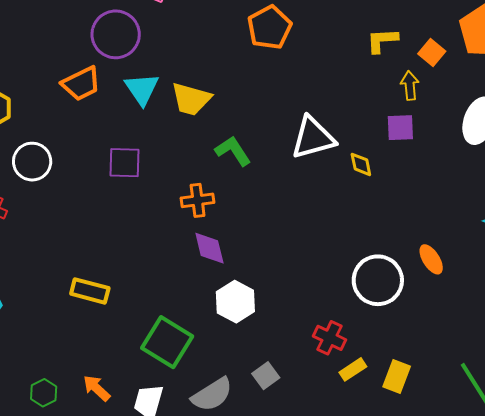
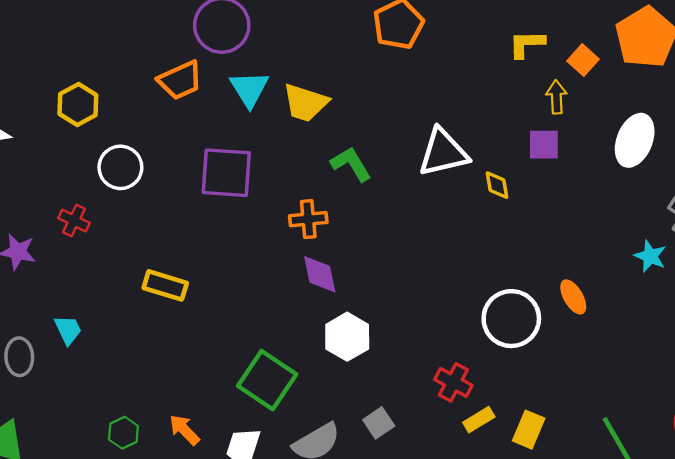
purple square: (124, 163) -> (226, 173), size x1.4
yellow rectangle: (90, 291) -> (165, 285), moved

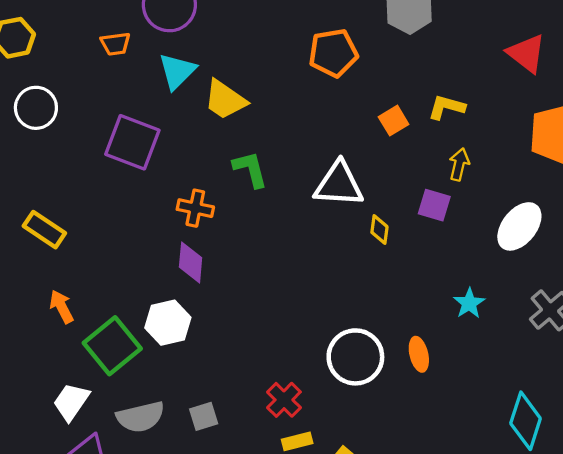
orange square: (583, 60) -> (394, 121), moved
orange trapezoid: (180, 80) -> (115, 44), size x0.7
cyan star: (650, 256) -> (469, 303), moved
white hexagon: (347, 337) -> (168, 323), moved
orange arrow: (184, 430) -> (62, 307), moved

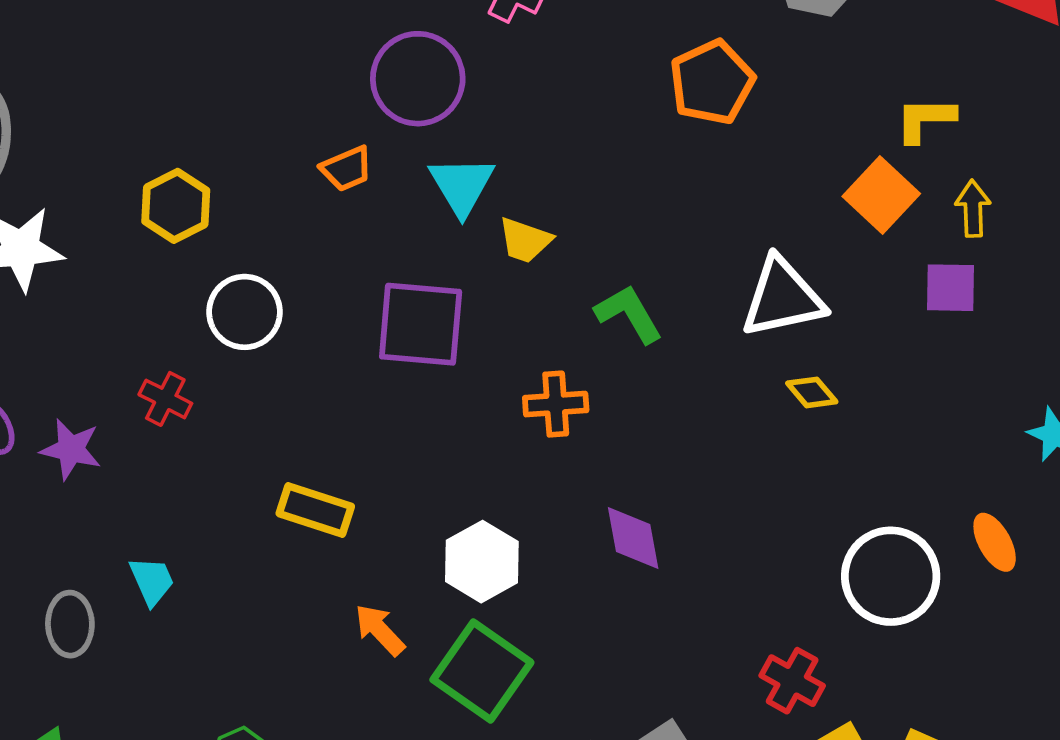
yellow trapezoid: (225, 100) -> (525, 240), moved, size x0.7
orange square: (394, 121) -> (881, 195), moved, size x1.4
yellow diamond: (379, 229) -> (812, 392), moved, turned -32
purple diamond: (191, 262) -> (633, 538), moved
white hexagon: (168, 323) -> (482, 562), moved

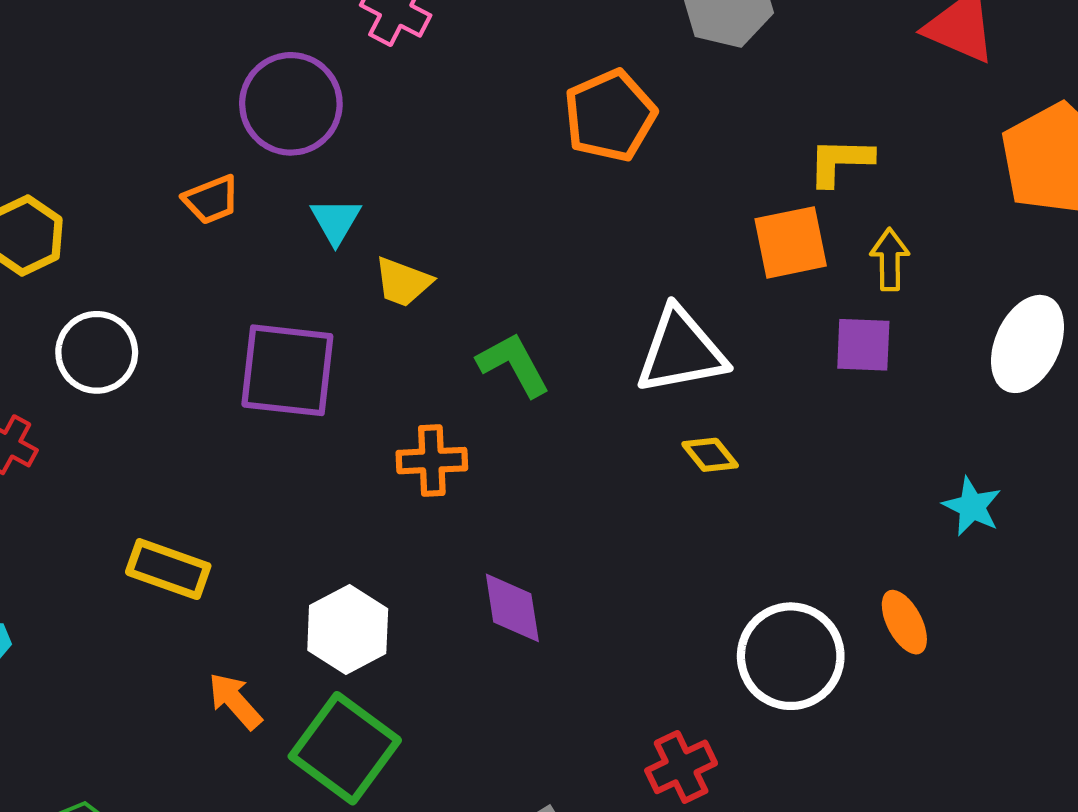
cyan triangle: (462, 185) -> (336, 221), size x0.7
orange square: (881, 195) -> (791, 242), turned 34
red cross: (792, 681) -> (681, 767), turned 34

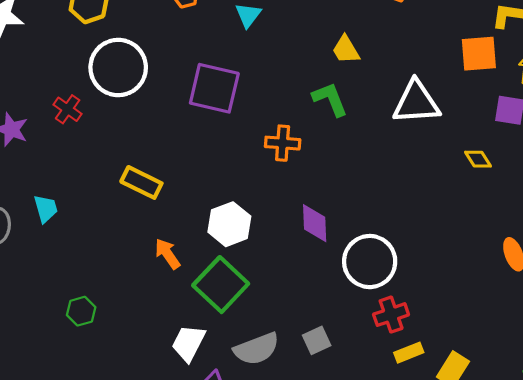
yellow trapezoid: (403, 282) -> (346, 50), moved, turned 32
white circle: (97, 352) -> (118, 68), size x1.4
yellow diamond: (710, 455) -> (478, 159), moved
white circle: (791, 656) -> (370, 262), moved

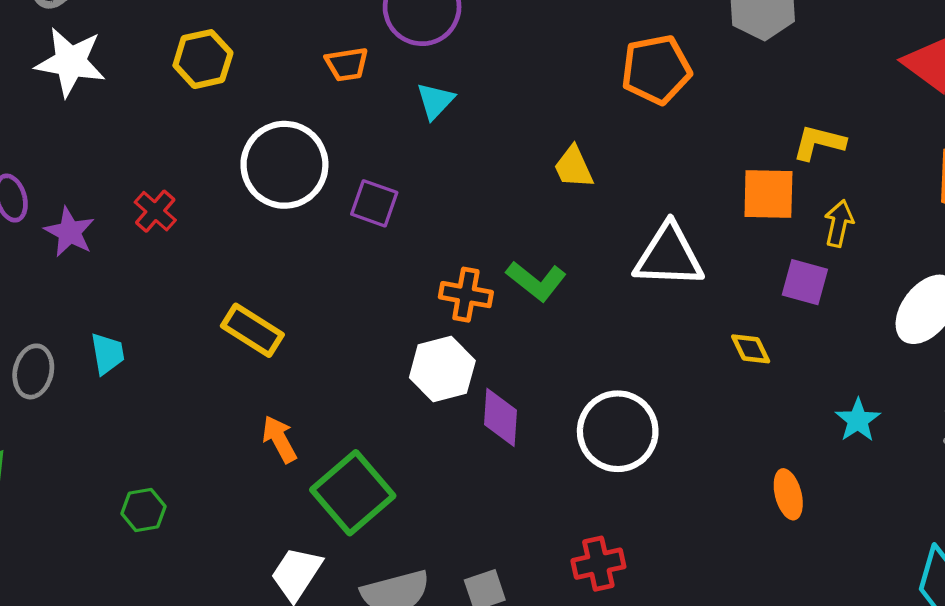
white circle: (118, 68) -> (284, 165), moved
purple square: (214, 88) -> (374, 203), size x0.6
green L-shape: (330, 99) -> (536, 281), moved, turned 144
white hexagon: (229, 224) -> (442, 369), moved
white circle: (370, 262) -> (618, 431), moved

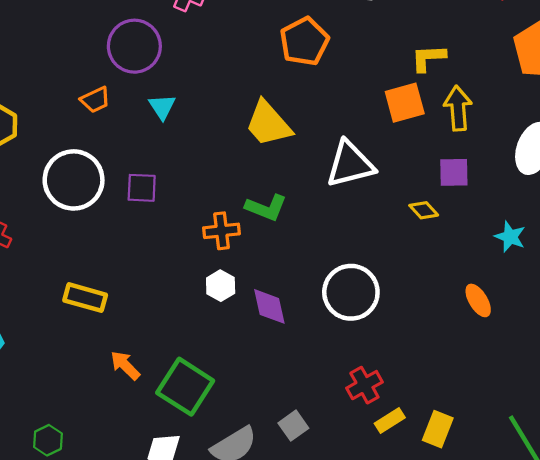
yellow trapezoid: (574, 167) -> (268, 124), size x1.6
yellow arrow: (839, 223) -> (458, 108), size x1.4
purple square: (805, 282) -> (454, 172), moved
white hexagon: (442, 369) -> (221, 286), size x0.7

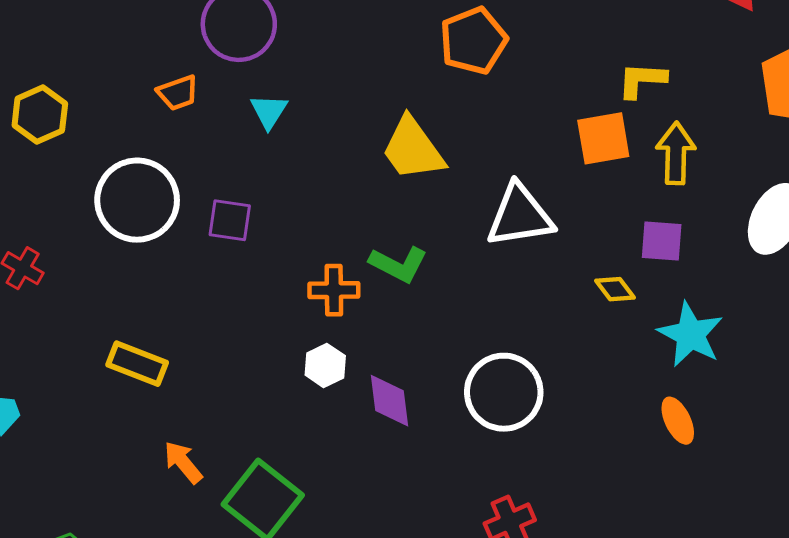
cyan star: (510, 237) -> (690, 334), moved, size x1.5

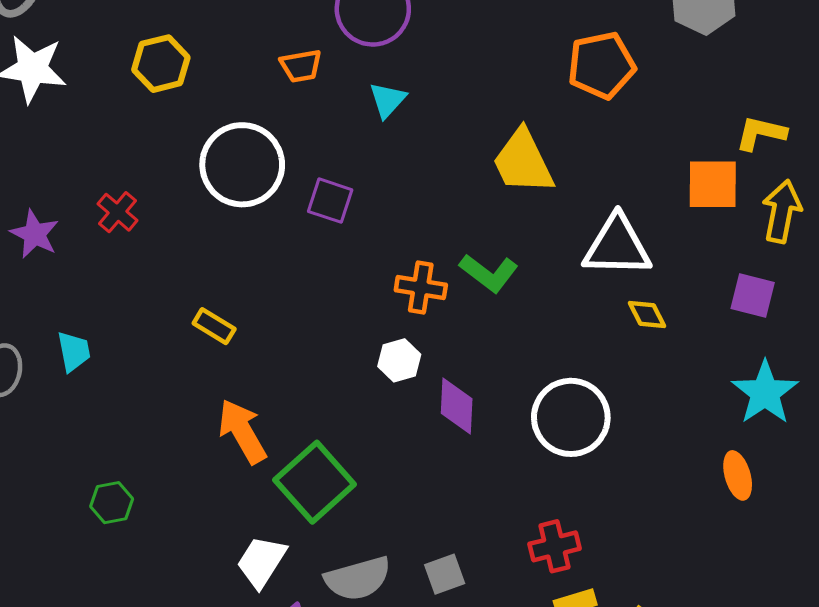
yellow diamond: (615, 289) -> (647, 315), moved
yellow rectangle: (137, 364) -> (214, 326), size x0.7
orange arrow: (183, 462) -> (242, 431), size x1.4

